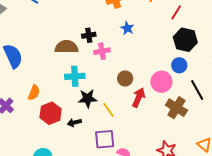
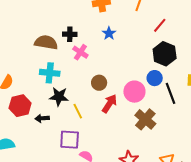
pink cross: (102, 51) -> (80, 52), turned 35
black line: (197, 90) -> (170, 93), moved

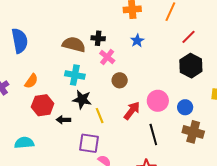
blue circle: (155, 78) -> (185, 107), moved
brown circle: (99, 83) -> (120, 80), moved
black line: (170, 93) -> (153, 134), moved
brown cross: (145, 119) -> (193, 132), moved, turned -30

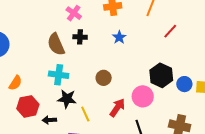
brown semicircle: (74, 44) -> (56, 44), turned -125
pink cross: (107, 57) -> (74, 13), moved
black hexagon: (191, 66) -> (161, 75), moved
blue circle: (185, 107) -> (184, 84), moved

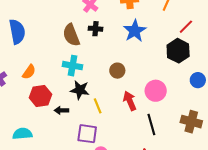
blue star: (119, 37) -> (135, 31), size x1.6
black hexagon: (161, 75) -> (178, 51), moved
red arrow: (117, 108) -> (130, 101), turned -60

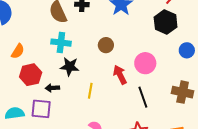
yellow line: (98, 106) -> (90, 91), moved, turned 35
purple square: (87, 134) -> (41, 109), moved

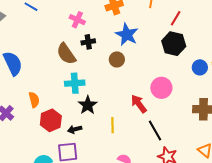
brown circle: (106, 45) -> (117, 59), moved
orange semicircle: (18, 51) -> (34, 100), turned -35
black star: (70, 67) -> (88, 105), turned -30
black line: (143, 97) -> (155, 130), moved

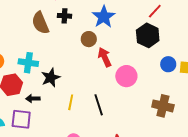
cyan cross: (75, 83) -> (28, 63), moved
red arrow: (139, 104) -> (105, 57), moved
black line: (155, 130) -> (99, 105), moved

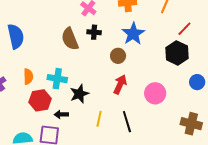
red arrow: (105, 57) -> (120, 84), moved, turned 48

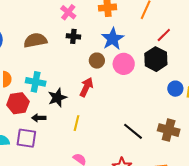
brown semicircle: (70, 39) -> (35, 40), moved, turned 100
red arrow: (120, 84) -> (86, 87), moved
pink circle: (155, 93) -> (124, 64), moved
black line: (127, 122) -> (133, 131), moved, turned -35

